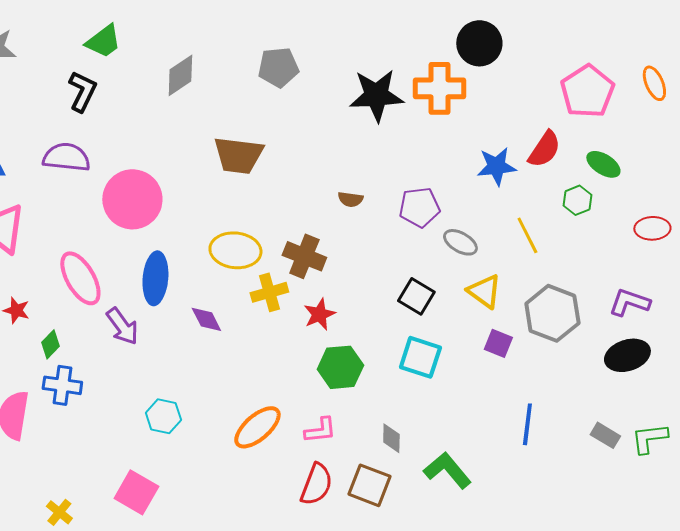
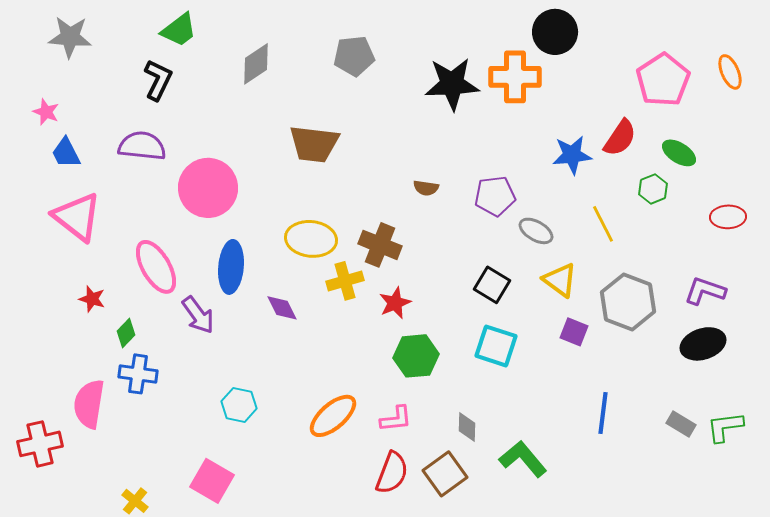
brown square: (369, 485) -> (445, 474), turned 33

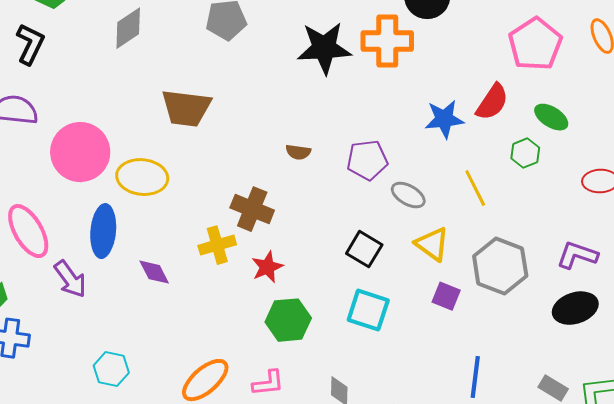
yellow ellipse: (311, 239) -> (142, 177), moved

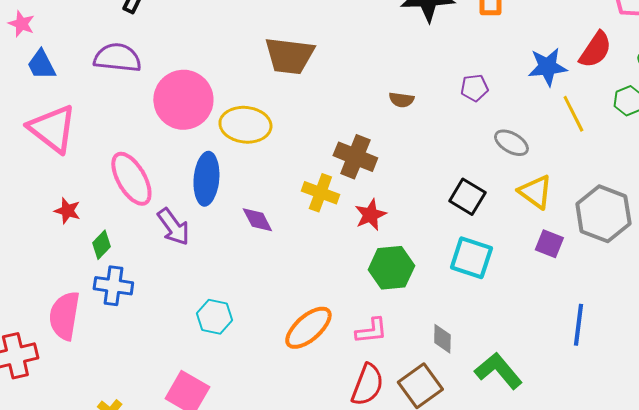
purple pentagon: (367, 160) -> (474, 88), moved, size x0.7
yellow line: (475, 188) -> (573, 114), moved
yellow cross: (217, 245) -> (320, 193), turned 36

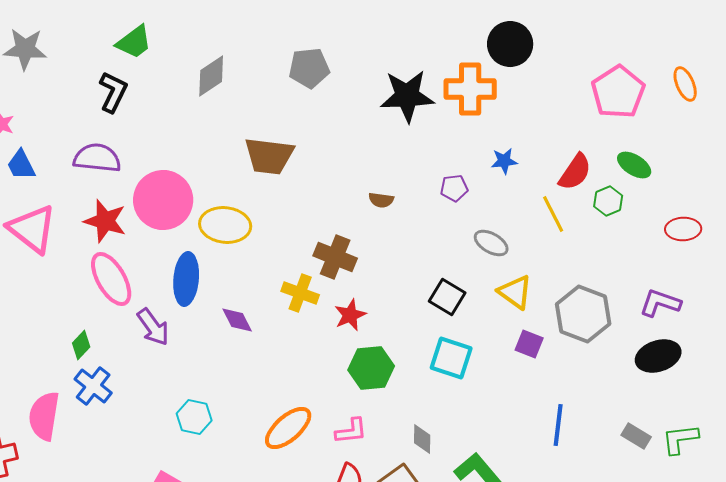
red semicircle: (595, 50) -> (575, 172), moved
blue star: (547, 67) -> (504, 161), moved, size x0.7
red star: (67, 211) -> (105, 221), moved, size x1.6
blue cross: (113, 286) -> (93, 386), turned 30

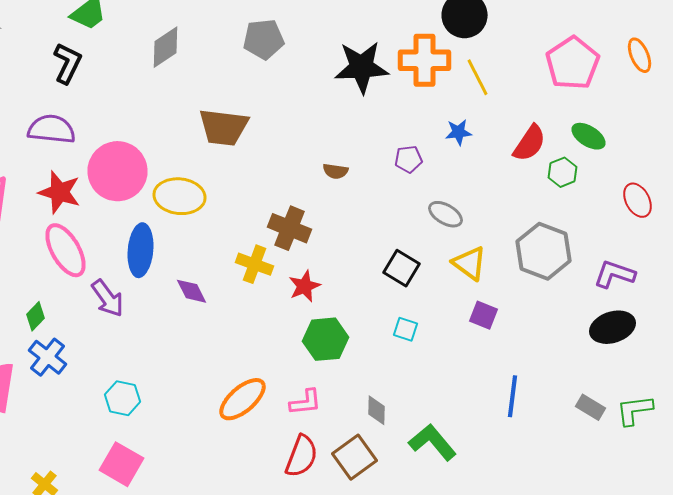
yellow line: (553, 214) -> (478, 77), moved
red ellipse: (683, 229) -> (638, 200), turned 64
gray hexagon: (583, 314) -> (544, 251), moved
cyan square: (451, 358) -> (406, 329), size x0.6
cyan hexagon: (194, 417) -> (122, 398), moved

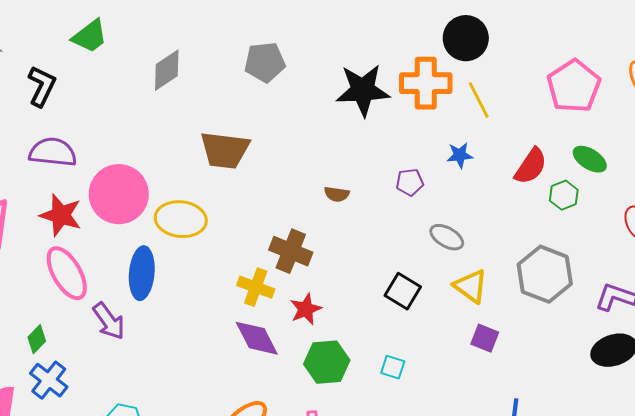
black L-shape: (68, 63) -> (42, 86), moved
purple diamond: (192, 291) -> (257, 338), moved, size x1.4
cyan square: (406, 329) -> (393, 367), moved

